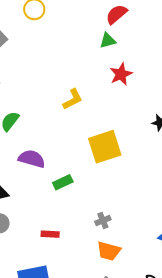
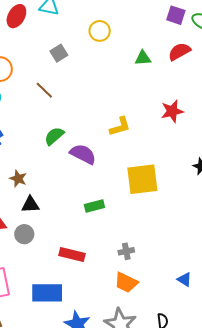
green triangle: (108, 41) -> (143, 58), moved
purple semicircle: (32, 159) -> (83, 154), moved
red rectangle: (50, 234) -> (72, 255), size x1.4

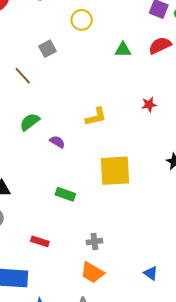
gray square: (59, 53) -> (48, 49), moved
red star: (172, 111) -> (149, 105), size x0.7
purple semicircle: (83, 154) -> (57, 142), size x0.6
green rectangle: (94, 206) -> (65, 194), turned 30
red rectangle: (72, 255) -> (40, 241), size x0.7

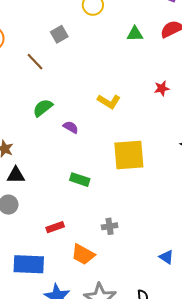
yellow L-shape: (96, 117) -> (109, 101), turned 45
red rectangle: (40, 241) -> (55, 227), turned -36
orange trapezoid: (92, 273) -> (83, 254), moved

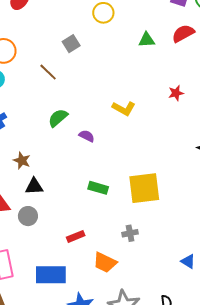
yellow square: (129, 155) -> (144, 188), moved

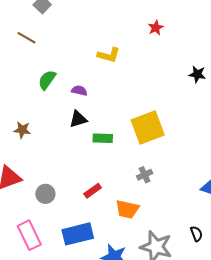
black triangle: (34, 186) -> (78, 119), moved
gray circle: (28, 216) -> (45, 194), moved

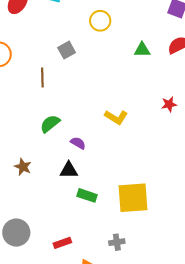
brown line: (27, 38) -> (42, 77), turned 42
brown star: (22, 130) -> (23, 167), moved
gray circle: (45, 194) -> (16, 233), size x1.4

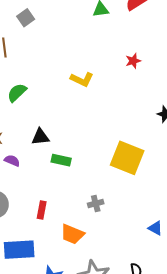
purple semicircle: (78, 143) -> (12, 161), moved
yellow square: (133, 198) -> (127, 158), moved, turned 32
red rectangle: (62, 243) -> (42, 210), turned -54

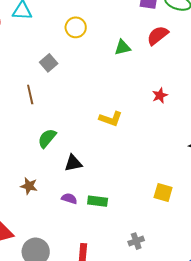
black triangle: (40, 137) -> (73, 163), moved
yellow square: (127, 158) -> (163, 193), size x0.6
purple semicircle: (12, 161) -> (69, 199), moved

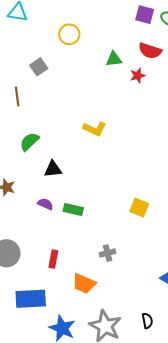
red semicircle: (158, 35) -> (150, 51), turned -130
red star: (160, 95) -> (138, 76), moved

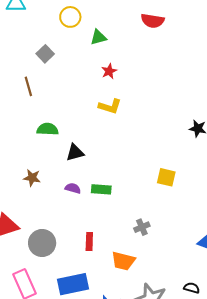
green triangle: (114, 59) -> (98, 37), moved
red star: (138, 76) -> (109, 71), moved
green semicircle: (29, 142) -> (47, 129), turned 55
black semicircle: (147, 321) -> (192, 288), turned -56

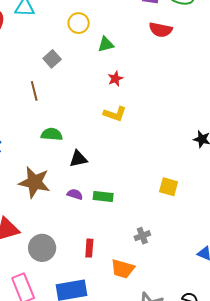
brown star: (32, 178) -> (34, 182), size x1.8

